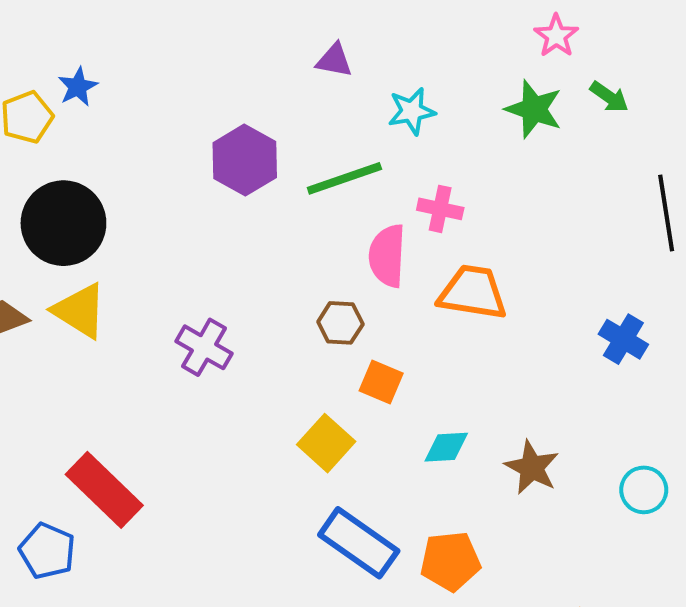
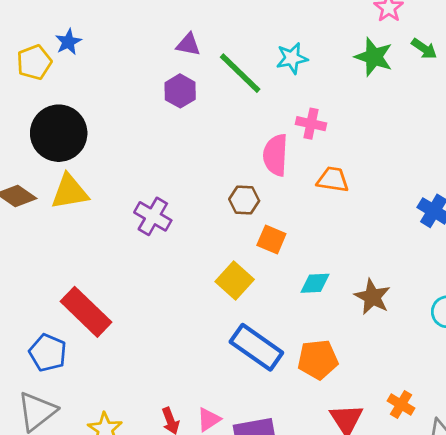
purple triangle: (334, 60) -> (188, 45), moved
purple hexagon: (245, 160) -> (180, 91), size x0.7
green line: (344, 178) -> (240, 73), moved, turned 63
orange trapezoid: (473, 292) -> (333, 180), size x0.7
yellow triangle: (80, 311) -> (70, 192), turned -42

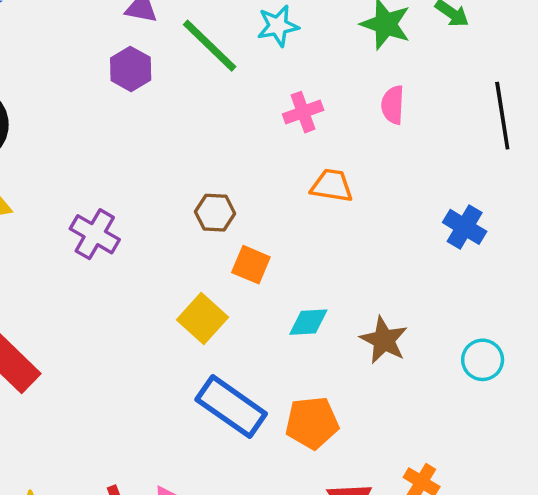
pink cross: (311, 124) -> (303, 112), turned -32
pink semicircle: (276, 155) -> (393, 105), moved, size x0.7

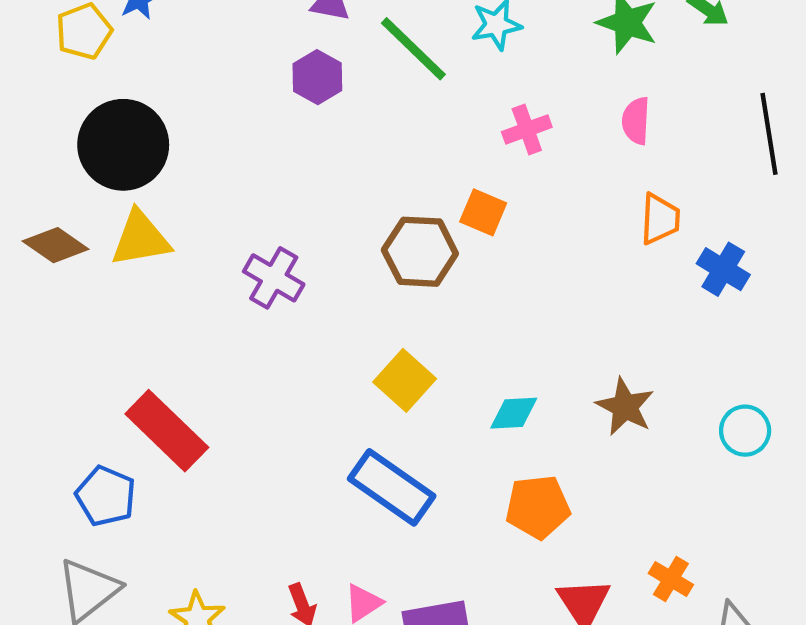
orange trapezoid: (332, 186) -> (660, 219), moved, turned 84
brown hexagon: (215, 213) -> (420, 252), size x1.5
orange square: (251, 265) -> (483, 212), moved
cyan diamond: (308, 322) -> (514, 413), moved
blue rectangle: (231, 407) -> (392, 487), moved

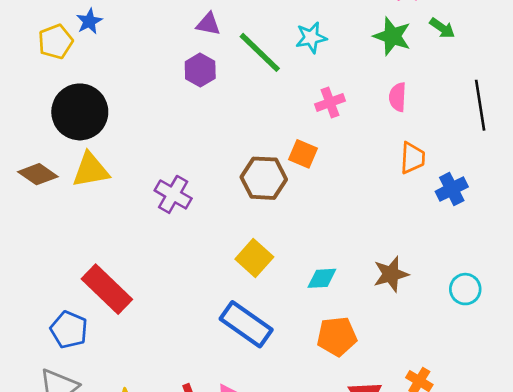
blue cross: (723, 269) -> (452, 189), turned 32
brown star: (625, 407) -> (391, 274), turned 30

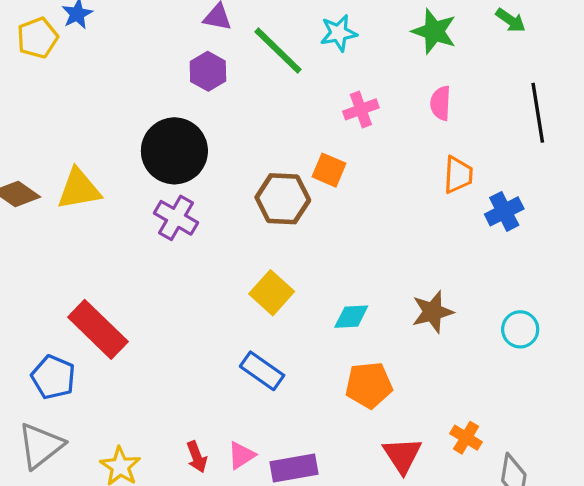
green arrow: (442, 28) -> (511, 20), moved
black circle: (80, 112) -> (174, 151), moved
blue rectangle: (246, 324) -> (262, 371), size x0.7

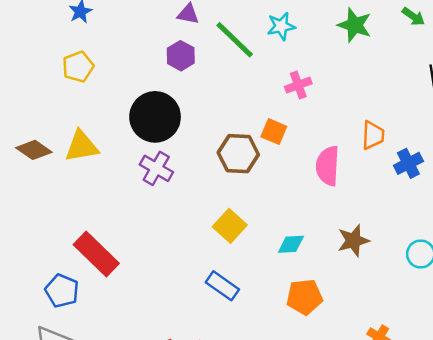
yellow pentagon: (37, 38) -> (78, 67), moved
pink semicircle: (441, 103) -> (328, 166), moved, size x1.5

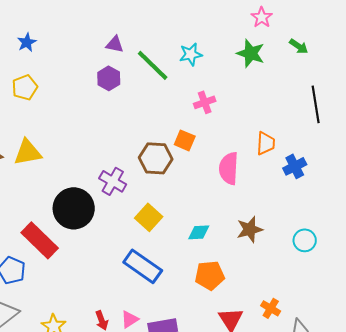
black circle: (155, 117) -> (74, 208), moved
purple cross: (156, 168) -> (113, 181), moved
blue rectangle: (222, 286) -> (143, 266), size x1.4

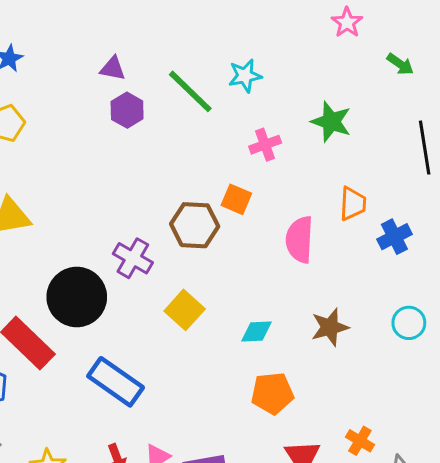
purple triangle: (115, 44) -> (113, 68), moved
green star: (251, 53) -> (331, 122), moved
cyan circle: (305, 240) -> (409, 323), moved
blue rectangle: (143, 266) -> (116, 382), moved

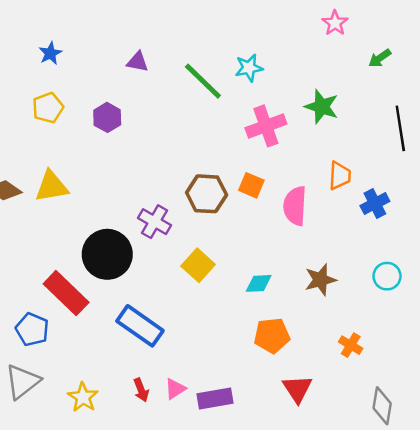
green arrow: (400, 64) -> (380, 58), turned 110
purple hexagon: (127, 110) -> (107, 117), moved
pink cross: (265, 145) -> (266, 126), size x1.5
orange square: (236, 199) -> (251, 185), moved
orange cross: (360, 441) -> (351, 345), moved

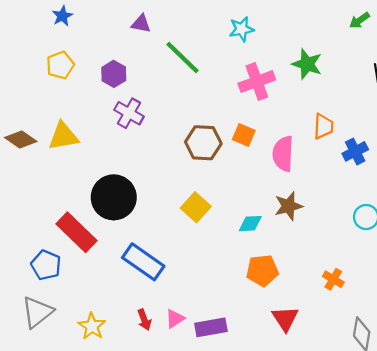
green line: (203, 81) -> (183, 57), moved
purple cross: (154, 222) -> (129, 113), moved
brown star: (320, 280) -> (289, 206), moved

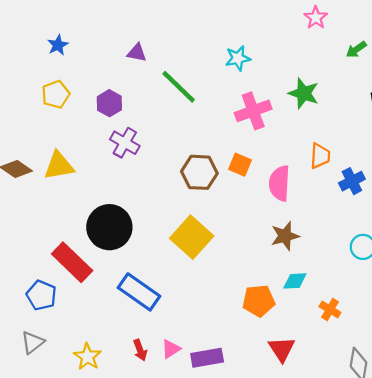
yellow square: (196, 207) -> (192, 237), size x1.4
cyan diamond: (250, 224) -> (295, 281), moved
gray triangle: (37, 312) -> (33, 342), size x0.7

